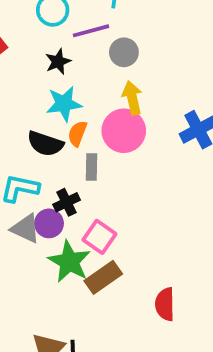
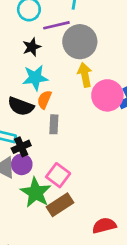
gray circle: (124, 52) -> (80, 42), size x1.6
pink circle: (124, 131) -> (107, 95), moved
black cross: (67, 202) -> (21, 147), moved
red semicircle: (165, 304) -> (104, 226), turned 75

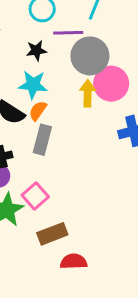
pink circle: (107, 95) -> (111, 84), moved
gray rectangle: (54, 124) -> (42, 140), size x1.4
brown rectangle: (60, 205) -> (52, 234), moved

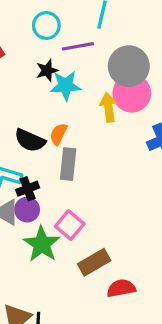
gray circle: (90, 56) -> (129, 66), moved
cyan star: (33, 85) -> (66, 86), moved

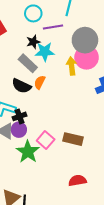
gray rectangle: (68, 164) -> (28, 63), moved, turned -54
brown rectangle: (94, 262) -> (73, 139), moved, turned 42

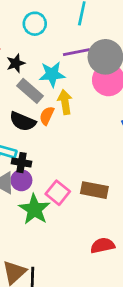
purple line: (53, 27) -> (76, 52), moved
black star: (33, 42) -> (16, 63), moved
yellow arrow: (72, 66) -> (65, 102), moved
black cross: (19, 116) -> (21, 163), turned 32

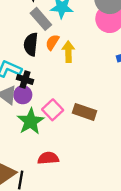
yellow arrow: (65, 102) -> (68, 52), moved
black semicircle: (23, 121) -> (31, 44), turned 65
red semicircle: (103, 245) -> (48, 158), moved

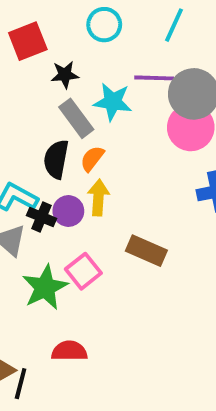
yellow arrow: (68, 52) -> (98, 198), moved
purple circle: (23, 95) -> (68, 211), moved
brown rectangle: (84, 112) -> (146, 251), moved

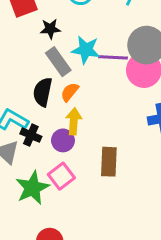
purple line: (154, 78) -> (113, 57), moved
purple circle: (68, 211) -> (63, 140), moved
brown rectangle: (146, 251) -> (109, 162), turned 68

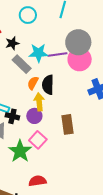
black semicircle: (43, 92) -> (48, 85), moved

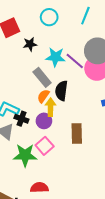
purple line: (57, 55) -> (75, 61), turned 42
gray rectangle: (22, 64) -> (42, 77), moved
orange semicircle: (33, 83) -> (43, 96), moved
green star: (20, 151) -> (25, 155), turned 30

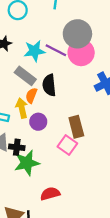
yellow arrow: (50, 107) -> (22, 108), moved
black cross: (21, 119) -> (17, 147), moved
pink square: (45, 146) -> (67, 145), moved

